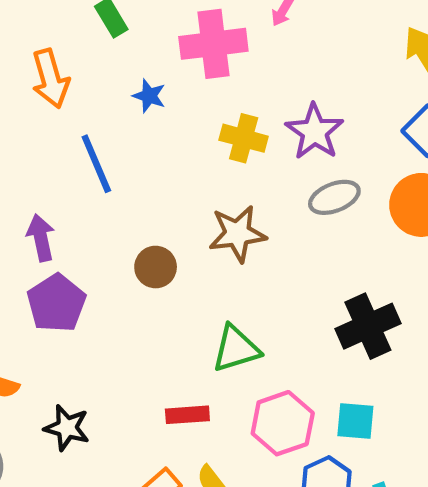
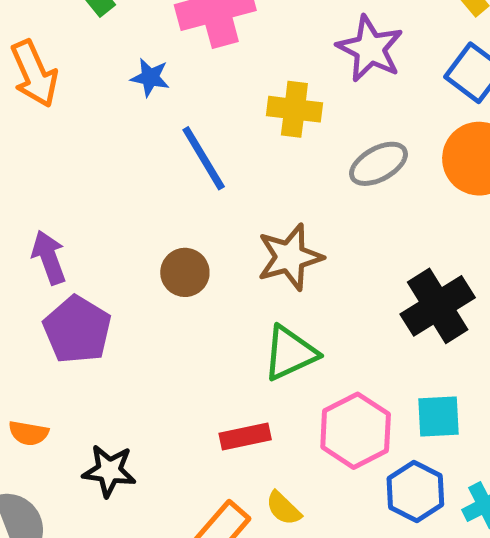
purple star: (315, 132) -> (370, 49), moved
yellow cross: (244, 138) -> (294, 109), moved
blue line: (96, 164) -> (204, 158), moved
brown star: (237, 234) -> (290, 257), moved

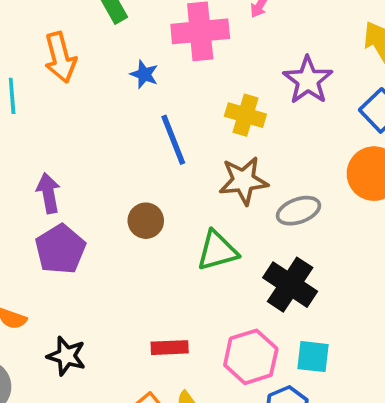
gray ellipse: (379, 164) -> (299, 211), moved
brown star: (290, 257) -> (243, 181), moved
black cross: (438, 306) -> (290, 285), moved, turned -34
green triangle: (290, 353) -> (217, 251), moved

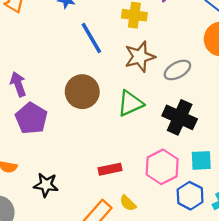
brown circle: (146, 221) -> (82, 92), size x1.5

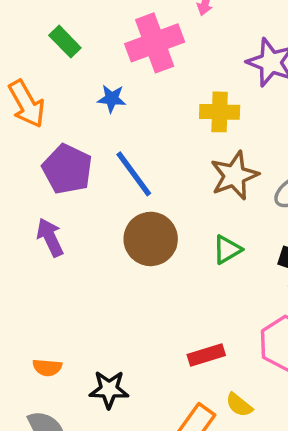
blue line: (91, 38) -> (134, 174), moved
green triangle: (130, 103) -> (227, 250), size x0.7
purple pentagon: (31, 118) -> (67, 169), moved

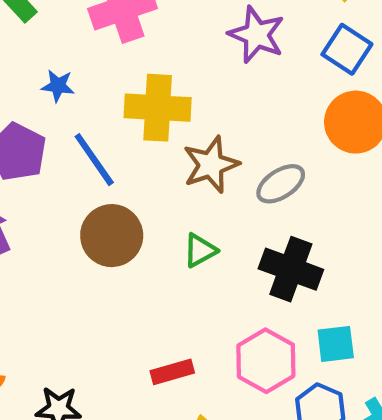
blue star: (112, 99) -> (58, 86), moved
yellow cross: (220, 112) -> (158, 108), moved, size x1.4

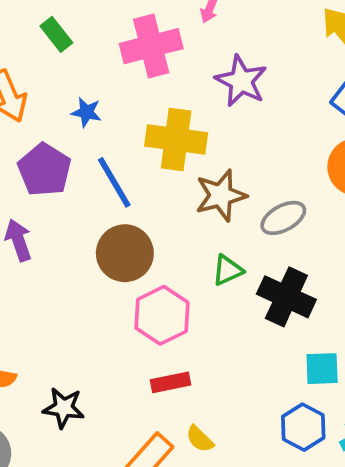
purple star: (257, 35) -> (241, 81), moved
green triangle: (200, 250) -> (228, 270), moved
pink hexagon: (266, 361) -> (162, 315), moved

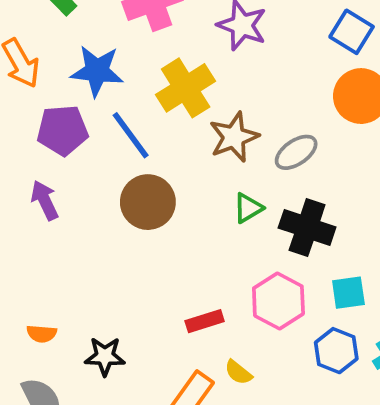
blue star: (86, 112) -> (97, 71), size x1.8
yellow cross: (176, 139) -> (186, 88), turned -34
purple pentagon: (44, 170) -> (62, 130), turned -30
pink hexagon: (162, 315) -> (278, 301), moved

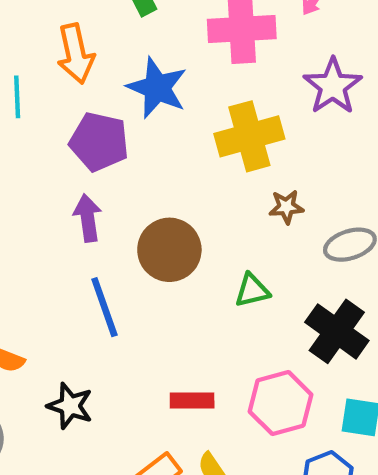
blue line: (131, 135) -> (104, 307), moved
brown star: (234, 137) -> (286, 207), size x0.6
purple arrow: (45, 200) -> (88, 218), moved
green triangle: (248, 208) -> (252, 290), moved

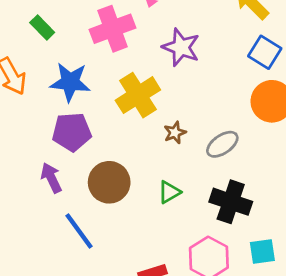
purple pentagon: (99, 142) -> (72, 132), moved

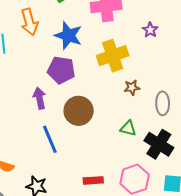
purple star: (181, 47) -> (150, 30), size x0.6
gray ellipse: (222, 144) -> (163, 103), turned -70
green triangle: (169, 192) -> (128, 128), moved, turned 30

